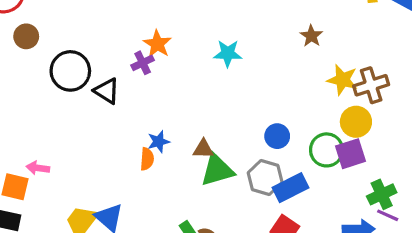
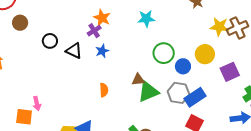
black circle: (70, 71) -> (50, 41), size x0.6
yellow circle: (356, 122) -> (205, 54), moved
blue star: (159, 142) -> (102, 51), moved
green circle: (327, 150) -> (164, 53), moved
pink arrow: (38, 168) -> (37, 103), turned -104

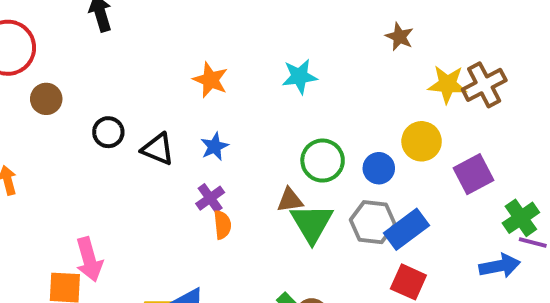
purple cross: (94, 31) -> (210, 198), moved
green circle: (164, 53) -> (323, 161), moved
green triangle: (148, 92) -> (312, 223), turned -35
pink arrow: (37, 103) -> (89, 259), size x1.5

